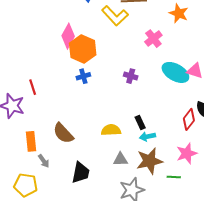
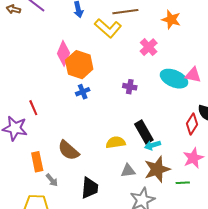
black rectangle: (140, 123) -> (144, 132), size x1.6

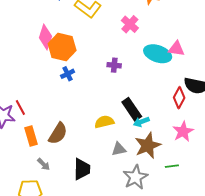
red line: (33, 108) -> (20, 107), moved
brown semicircle: (68, 150) -> (58, 133), turned -95
orange rectangle: (37, 162) -> (31, 136), moved
green line: (183, 183) -> (172, 166), moved

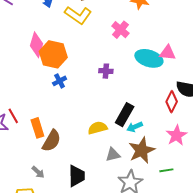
black rectangle: (132, 109) -> (125, 115), turned 65
orange rectangle: (31, 136) -> (37, 128), moved

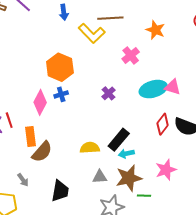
pink diamond: (36, 45) -> (40, 102), moved
cyan ellipse: (149, 58) -> (153, 89), turned -44
purple cross: (106, 71) -> (109, 93), turned 32
red diamond: (172, 102) -> (163, 124), moved
green line: (166, 170) -> (144, 196), moved

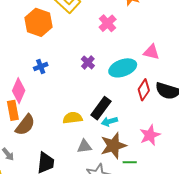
orange hexagon: (60, 67) -> (39, 22), moved
cyan ellipse: (153, 89) -> (123, 68), moved
pink diamond: (40, 102) -> (19, 91), moved

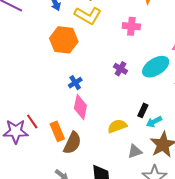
pink cross: (108, 23) -> (131, 26), turned -30
pink diamond: (19, 91) -> (80, 107), moved
black rectangle: (101, 108) -> (143, 110), size x0.6

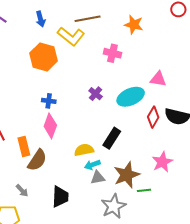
blue cross: (75, 83) -> (49, 101), turned 32
black rectangle: (143, 110) -> (112, 138), size x1.5
cyan arrow: (154, 122) -> (92, 165), moved

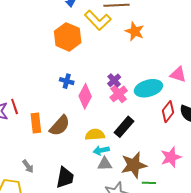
orange star: (134, 25) -> (135, 31), moved
pink cross: (112, 53) -> (119, 94), moved, turned 30
pink diamond: (50, 126) -> (85, 96), moved
brown semicircle: (37, 160) -> (60, 126), moved

